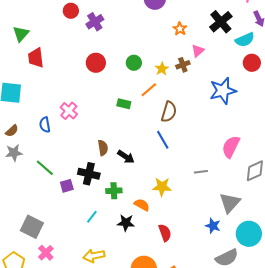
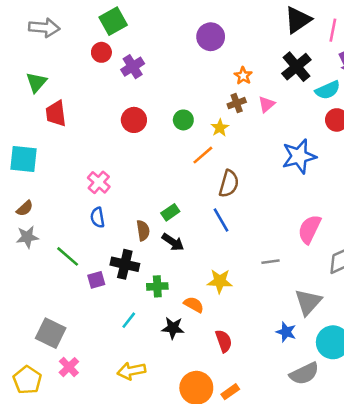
brown cross: (183, 65) -> (237, 103), moved
green rectangle: (124, 104) -> (170, 212), moved, turned -48
blue semicircle: (45, 125) -> (98, 217), moved

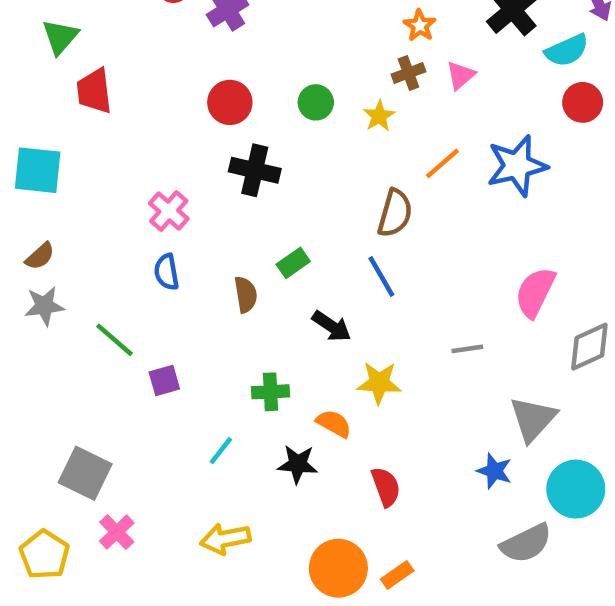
orange line: (203, 155) -> (442, 163), moved
black arrow: (173, 242) -> (332, 326), moved
black cross: (125, 264) -> (255, 170), moved

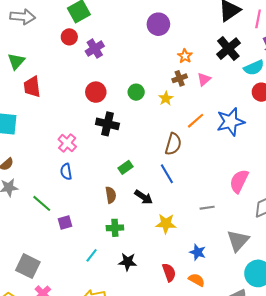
brown semicircle: (246, 295) -> (111, 195), moved
orange semicircle: (334, 423) -> (197, 280), moved
blue star: (494, 471) -> (198, 252), moved

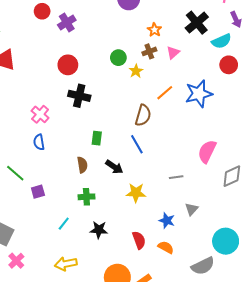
green circle: (136, 92) -> (118, 58), moved
green rectangle: (126, 167) -> (97, 138), turned -48
gray triangle: (238, 241) -> (192, 209), moved, size x0.6

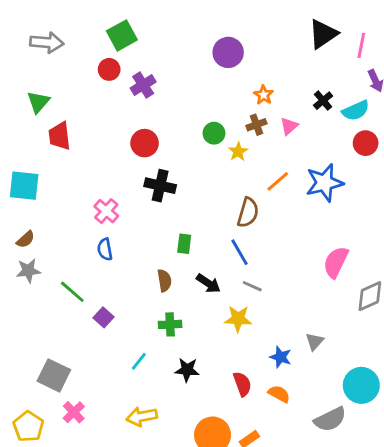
black cross: (197, 23) -> (323, 101), moved, size x0.6
gray line: (176, 177) -> (252, 286), moved, turned 32
purple square: (38, 192) -> (103, 317), turned -32

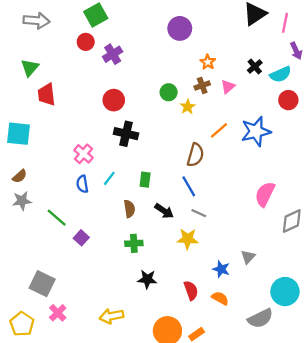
cyan line: (139, 361) -> (109, 178), moved

